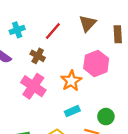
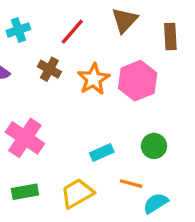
orange star: (71, 81) -> (94, 79), moved
pink cross: (33, 86) -> (25, 138), moved
green circle: (106, 117) -> (154, 146), moved

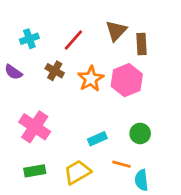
brown rectangle: (170, 37) -> (141, 44), moved
cyan semicircle: (156, 203) -> (141, 180), turned -65

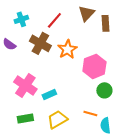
brown cross: (55, 71) -> (40, 43), size x1.5
pink hexagon: (127, 80) -> (94, 66), moved
cyan rectangle: (97, 139) -> (49, 94), moved

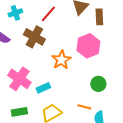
orange star: (67, 49) -> (61, 60), moved
pink hexagon: (94, 66) -> (88, 46), moved

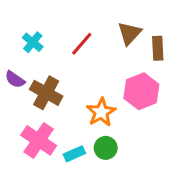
cyan cross: (15, 13) -> (33, 42), turned -32
brown cross: (34, 37) -> (46, 93), moved
green circle: (98, 84) -> (106, 148), moved

